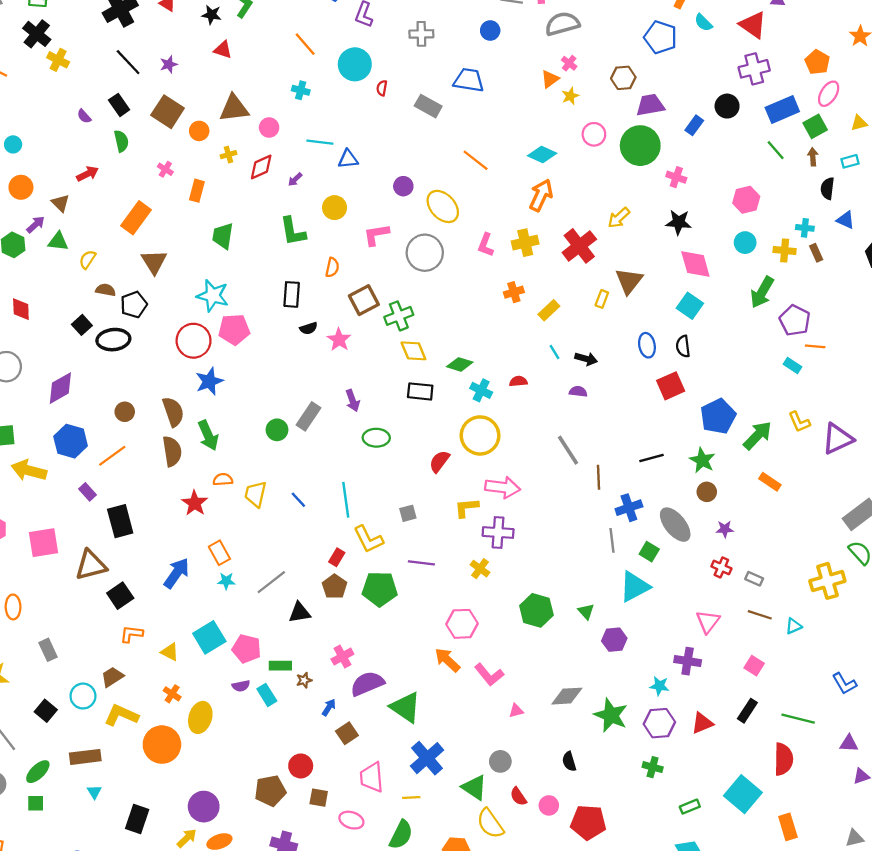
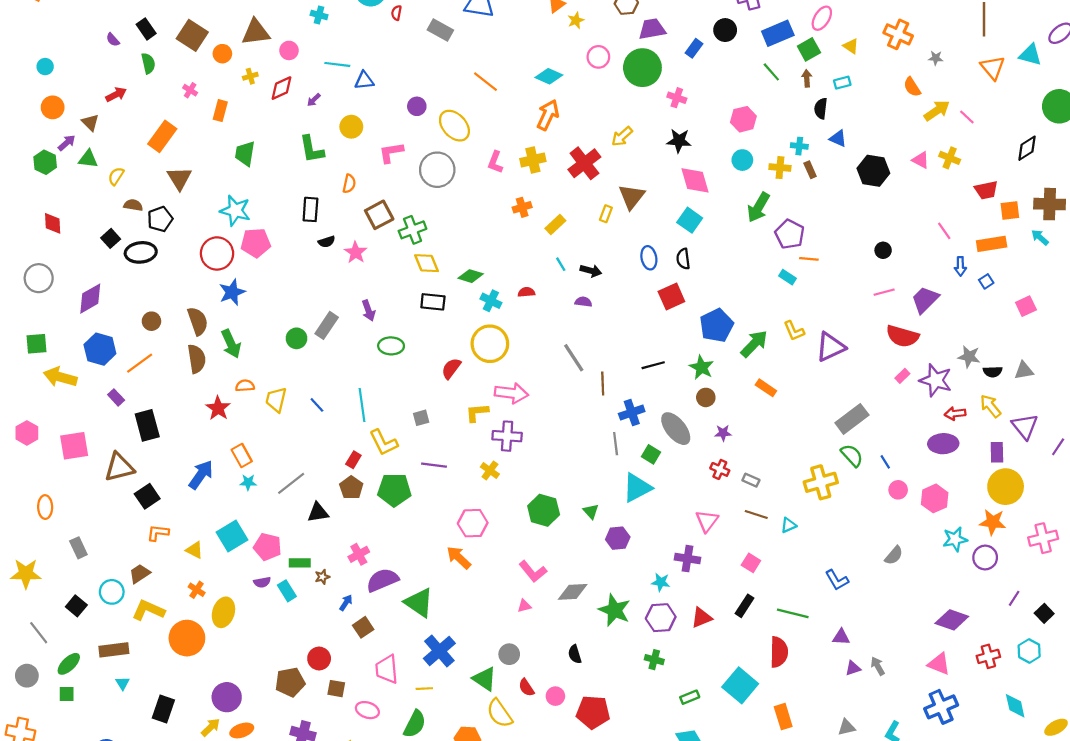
yellow triangle: (859, 123) -> (851, 46), turned 49
pink L-shape: (489, 675) -> (533, 571), moved

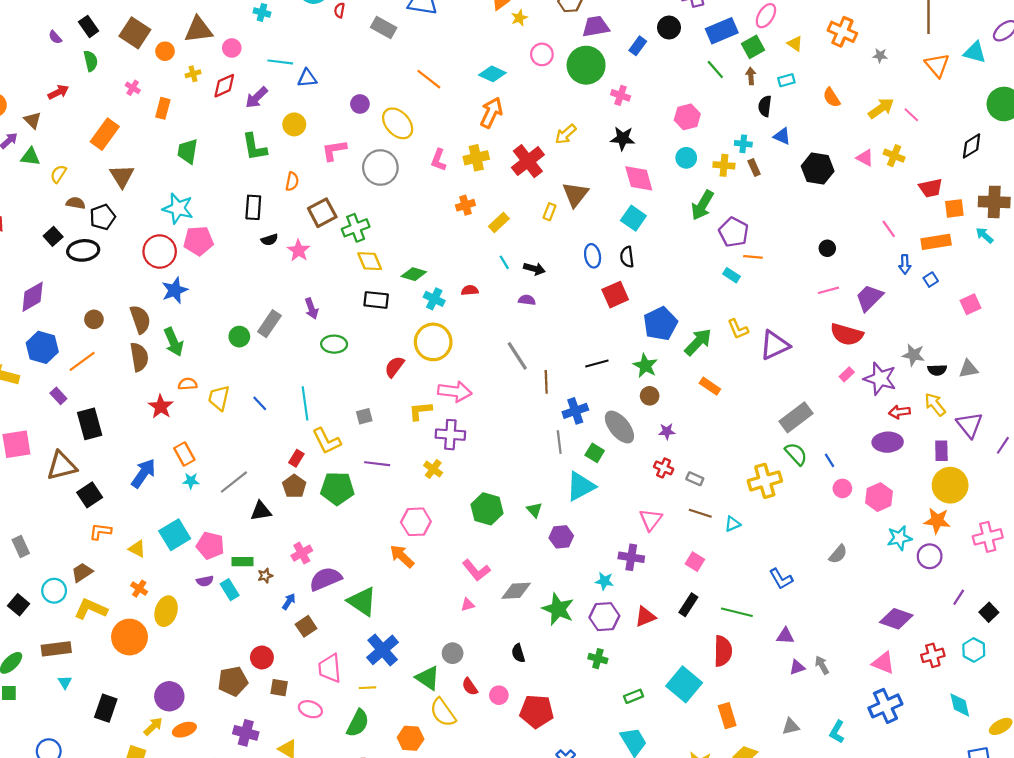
orange semicircle: (912, 87) -> (832, 98), moved
purple arrow: (314, 100) -> (257, 98), size x1.6

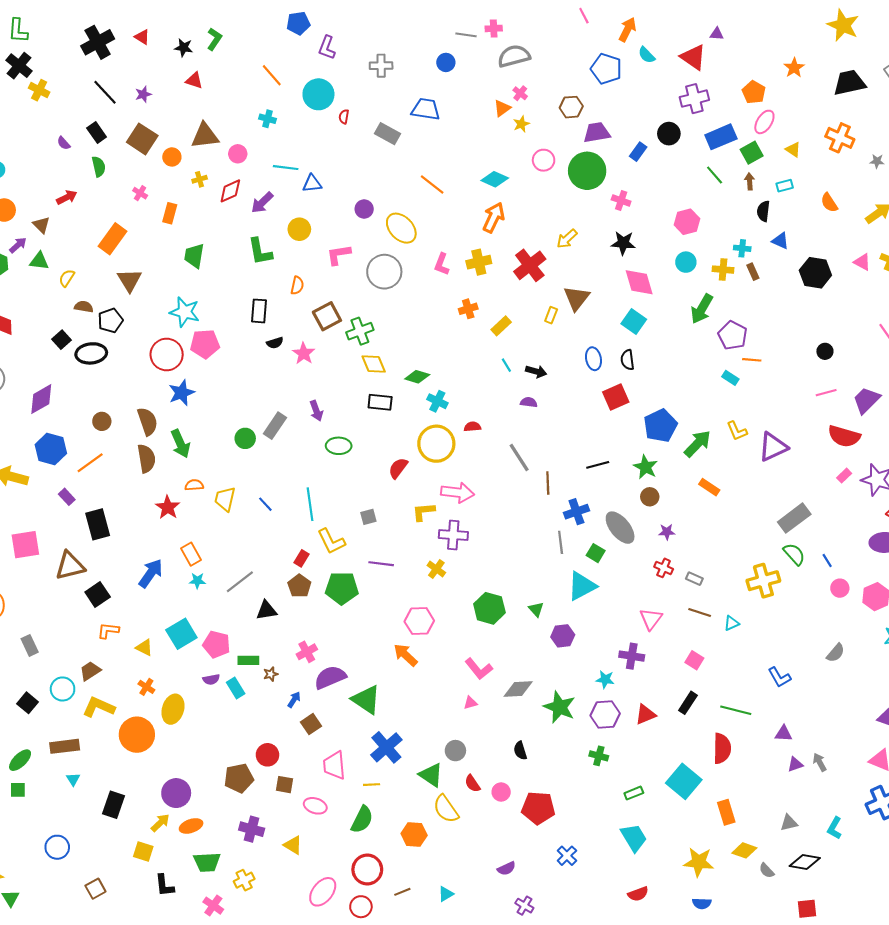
red semicircle: (470, 290) -> (472, 427), moved

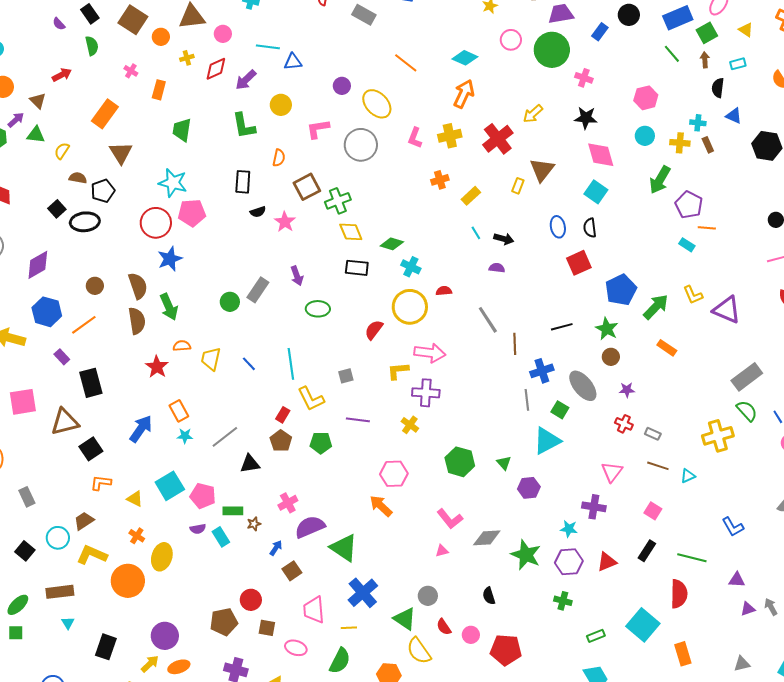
purple triangle: (773, 447) -> (727, 310), turned 48
green pentagon: (342, 588) -> (321, 443), size x0.7

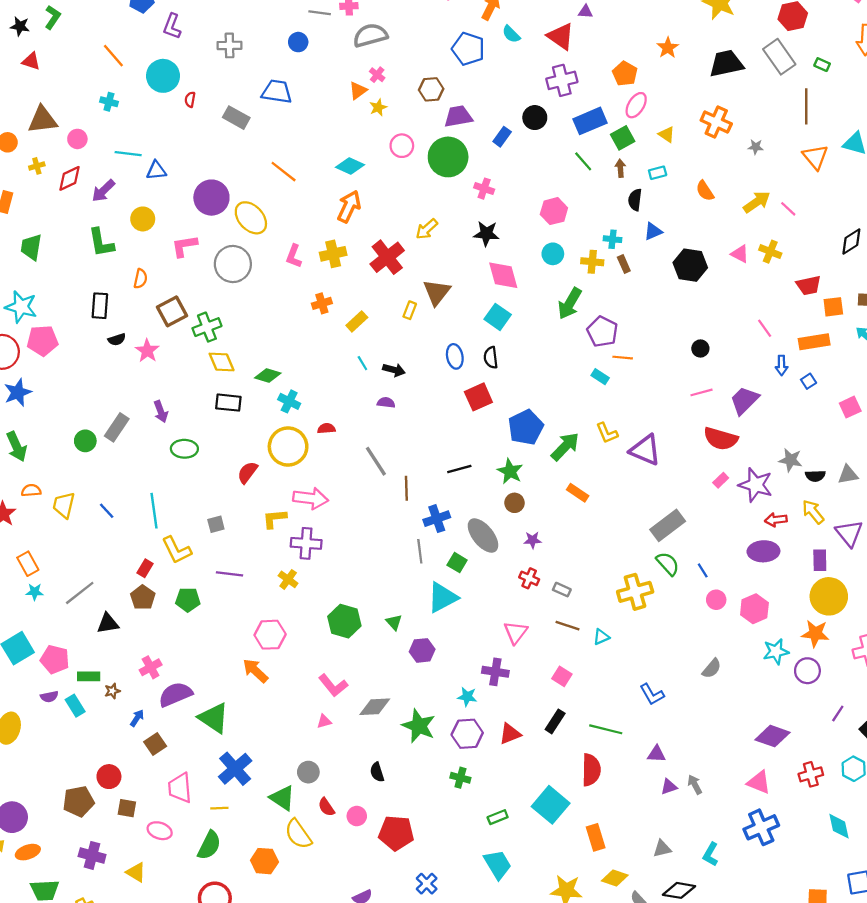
purple circle: (342, 86) -> (211, 198), size x1.8
blue triangle: (734, 116) -> (653, 231), turned -48

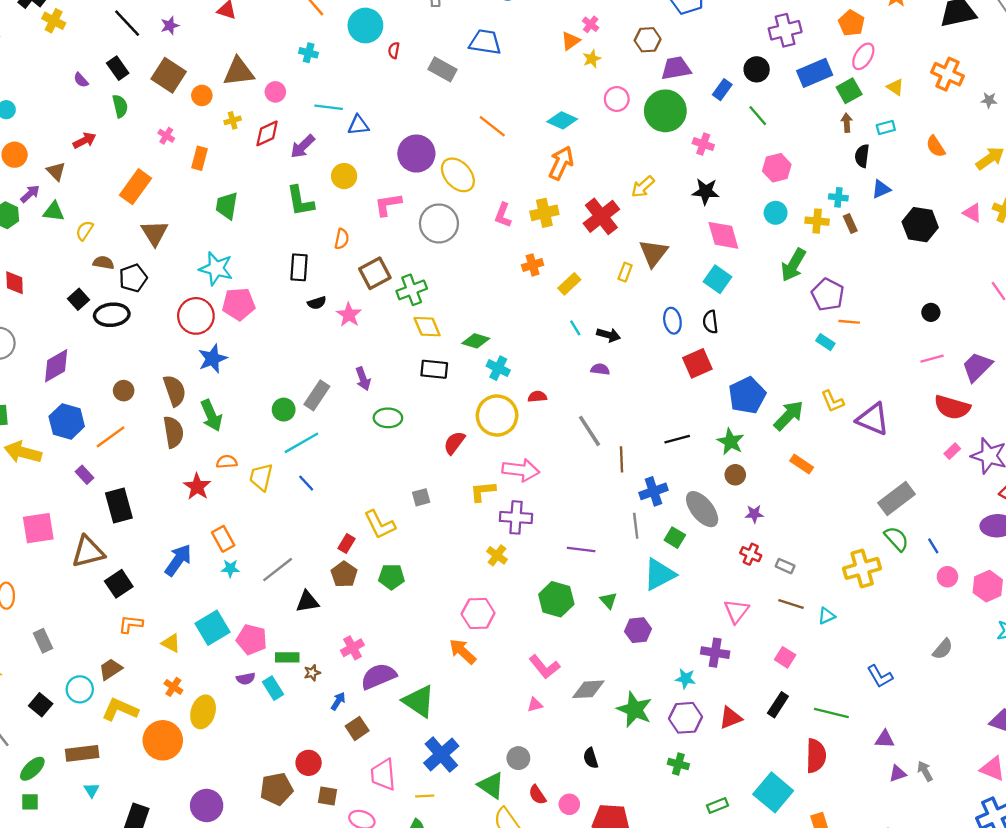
green line: (583, 161) -> (758, 116), moved
cyan line: (154, 511) -> (301, 443), moved, turned 68
purple line: (229, 574) -> (581, 549), moved

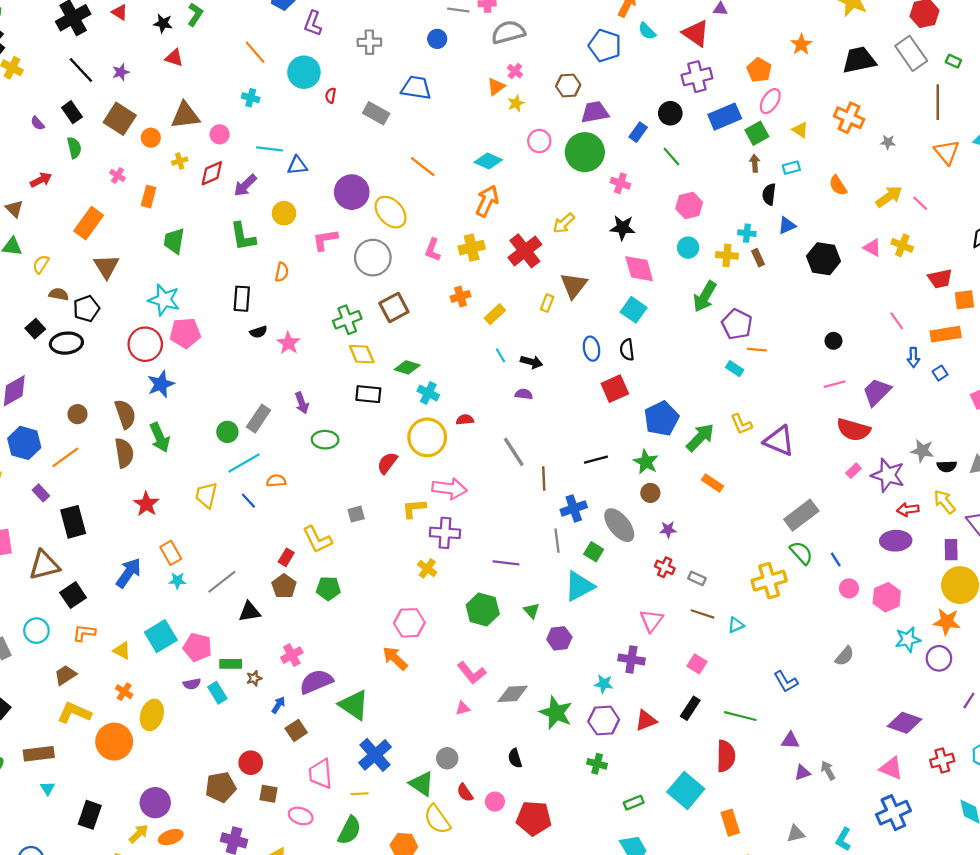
brown square: (375, 273) -> (394, 308), moved
orange semicircle: (227, 462) -> (276, 481), moved
cyan circle: (80, 689) -> (36, 631), moved

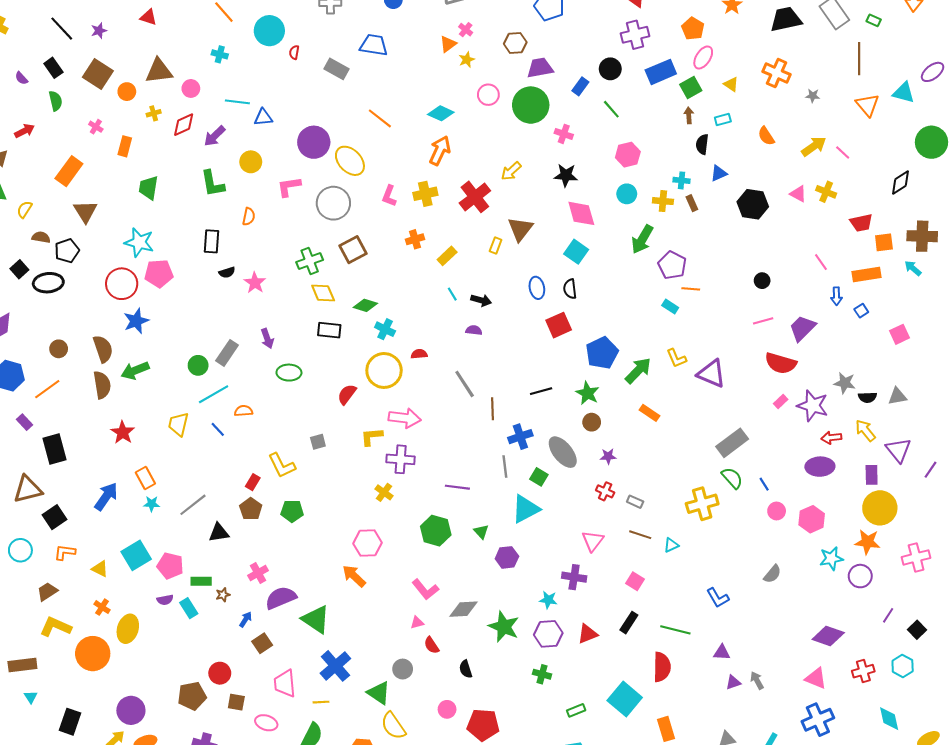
green arrow: (160, 437) -> (135, 370), turned 92
red semicircle: (465, 793) -> (432, 645), moved

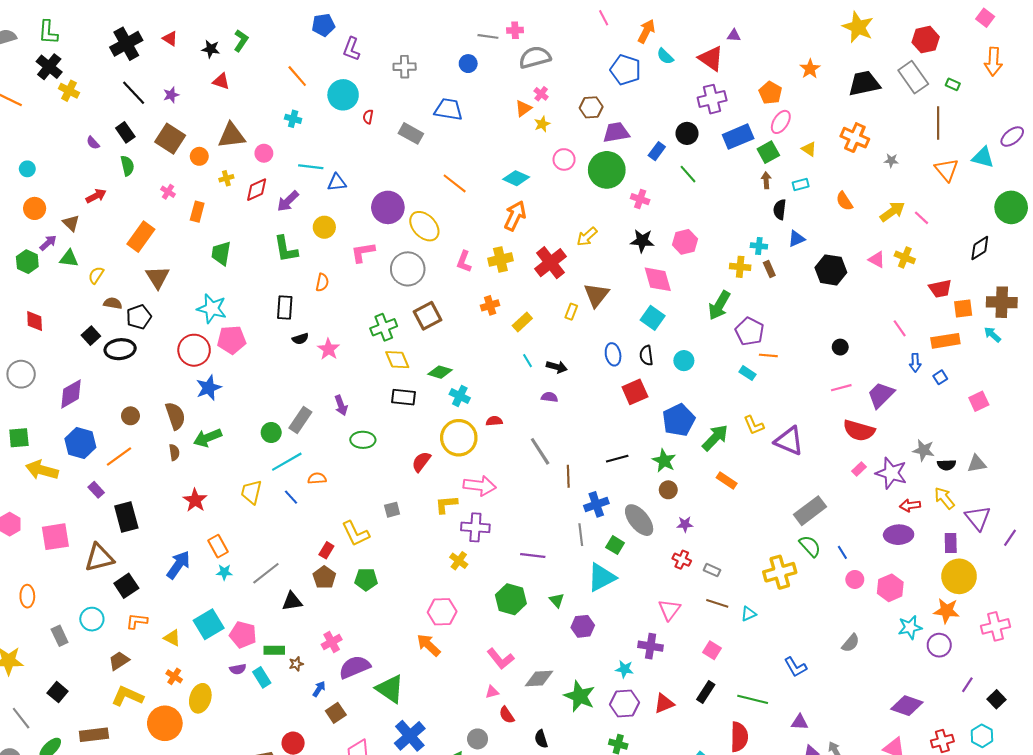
pink hexagon: (628, 155) -> (685, 242), moved
cyan circle: (627, 194) -> (684, 361), moved
brown semicircle: (102, 385) -> (174, 452), size x0.6

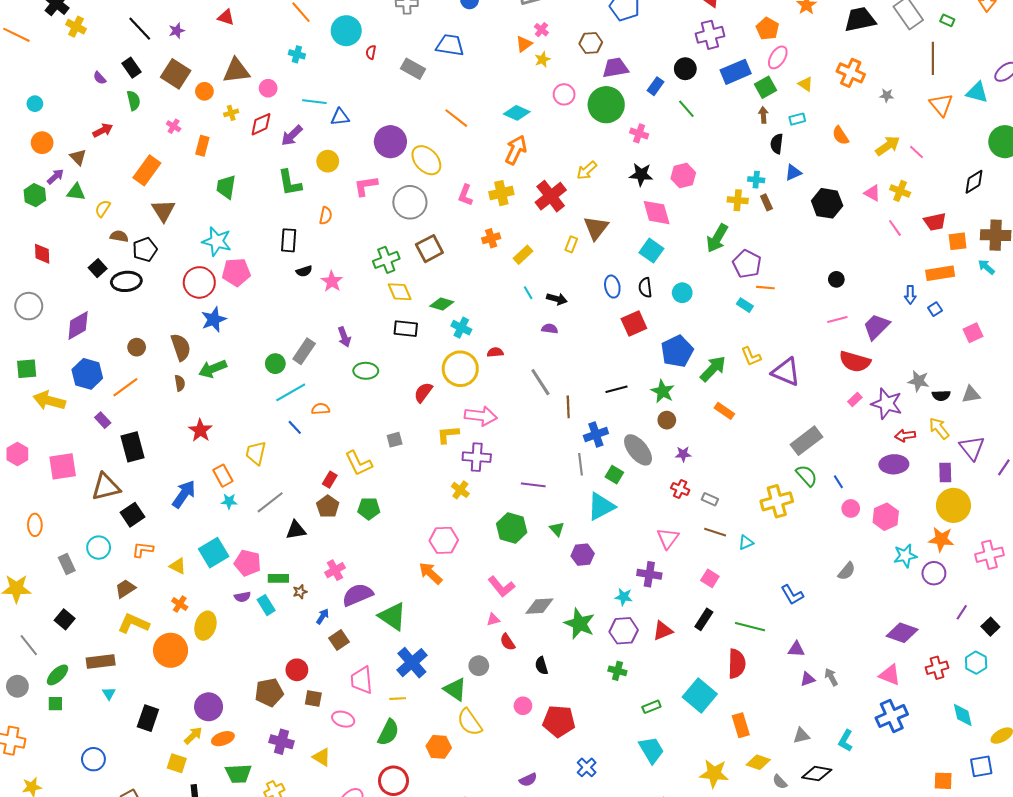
pink line: (900, 328) -> (895, 228), moved
yellow trapezoid: (251, 492) -> (256, 453), moved

